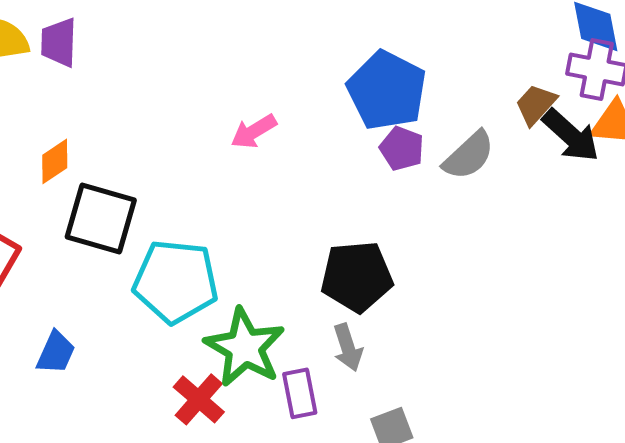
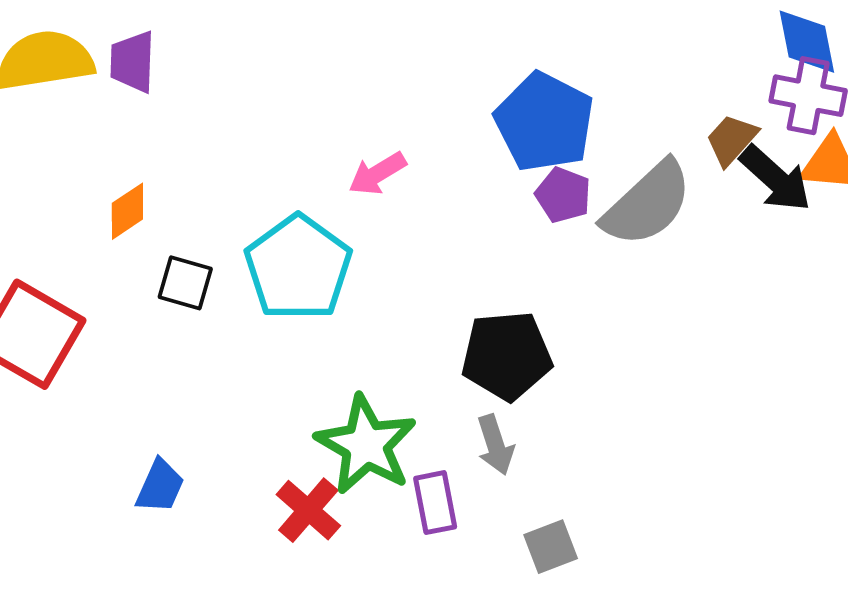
gray semicircle: (469, 155) -> (647, 204), size x1.4
black square: (101, 218) -> (185, 283), size x0.6
cyan pentagon: (176, 281) -> (298, 268), moved, turned 30
blue trapezoid: (56, 352) -> (160, 486), moved

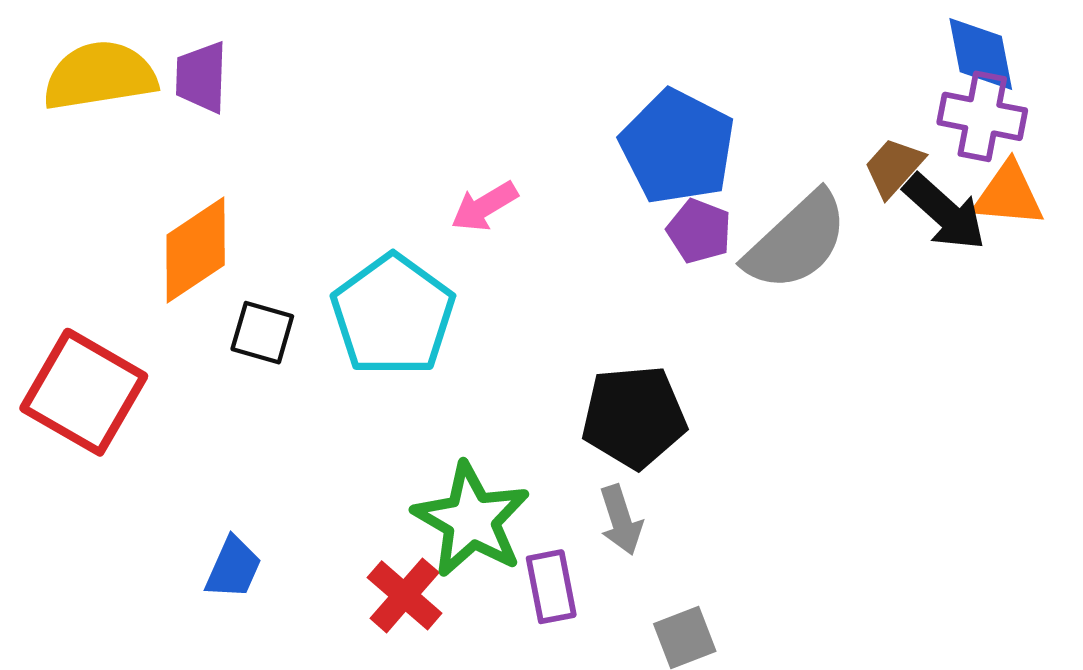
orange diamond: (127, 211) -> (196, 250), size x1.6

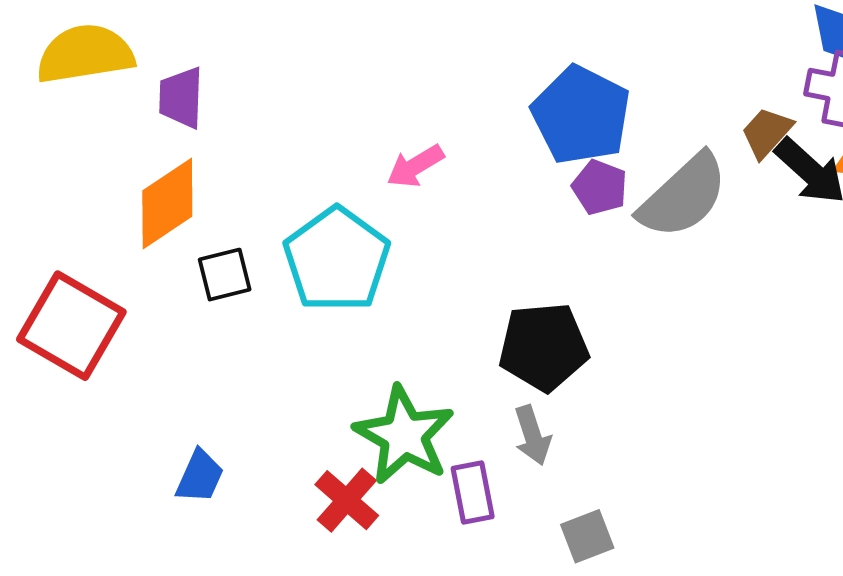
purple trapezoid: (201, 77) -> (181, 98), moved
black square: (262, 333) -> (225, 275), turned -30

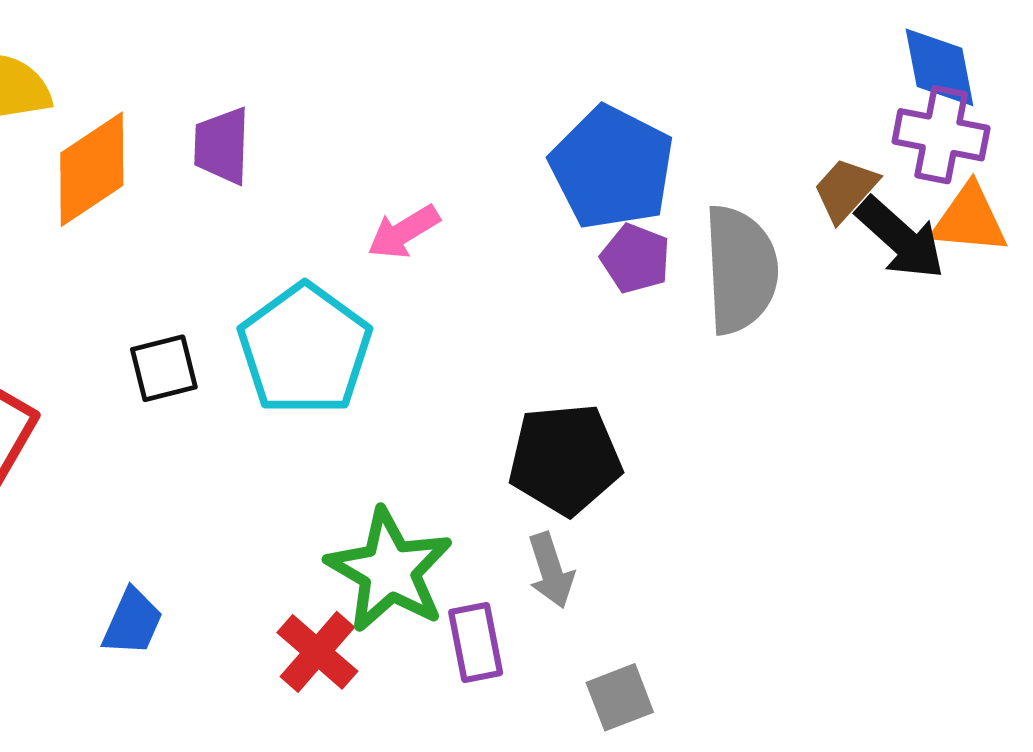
purple trapezoid: (181, 98) -> (222, 146), moved
gray semicircle: (683, 196) -> (740, 270), turned -50
orange diamond: (167, 204) -> (92, 169), moved

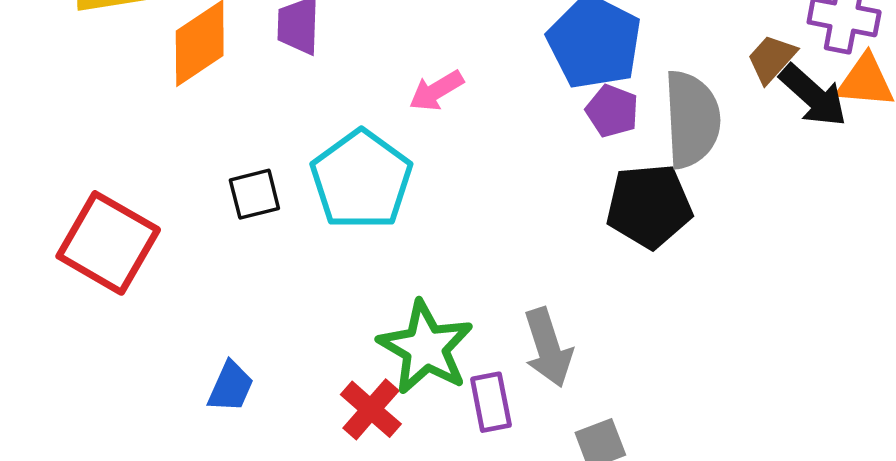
black pentagon: (565, 459) -> (649, 206), moved
gray arrow: (551, 570) -> (548, 348), size x1.4

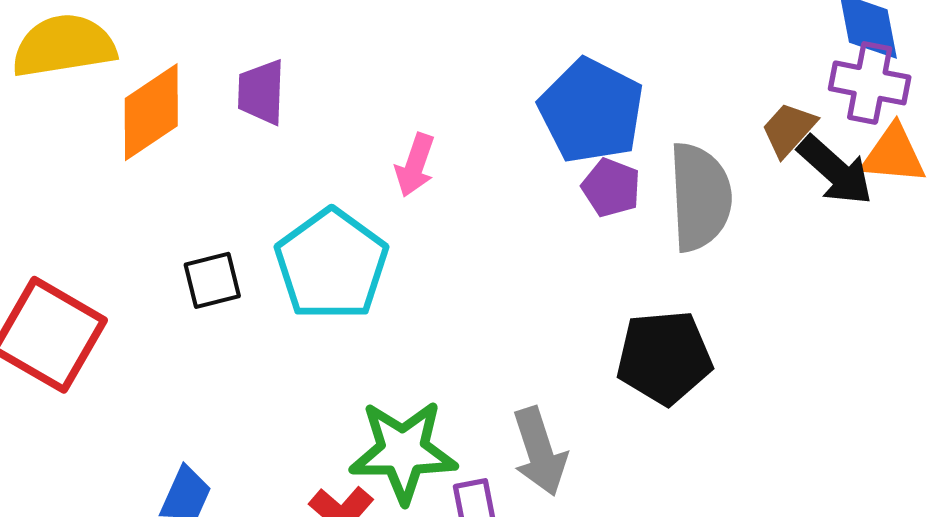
pink arrow: (436, 91) -> (415, 165), turned -40
black pentagon: (649, 206) -> (664, 357), moved
green star: (426, 348) -> (403, 451), turned -30

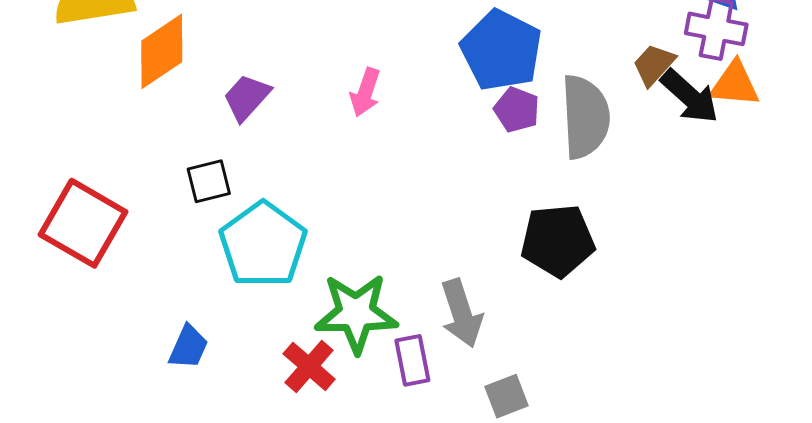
purple trapezoid: (261, 92) -> (247, 97), moved, turned 40
cyan pentagon: (332, 265) -> (263, 245), moved

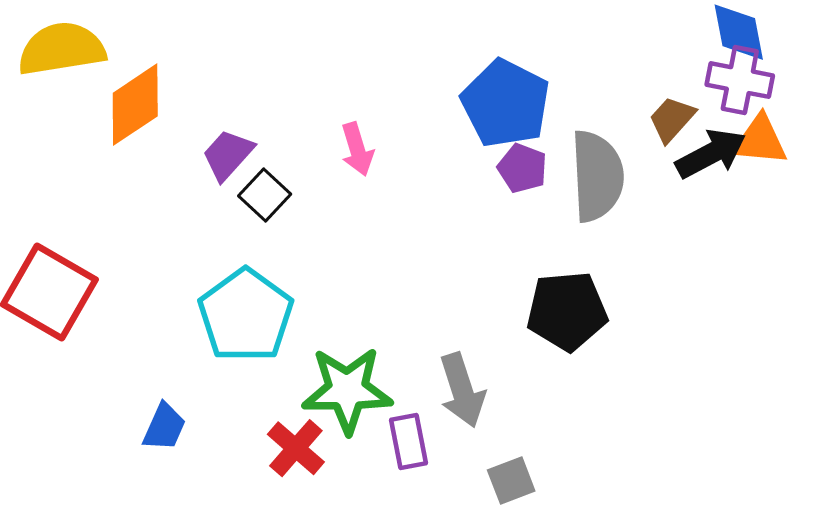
pink arrow: (365, 92) -> (357, 149), turned -36
black arrow: (690, 96) -> (711, 154), turned -70
black square: (209, 181) -> (265, 195), moved, turned -33

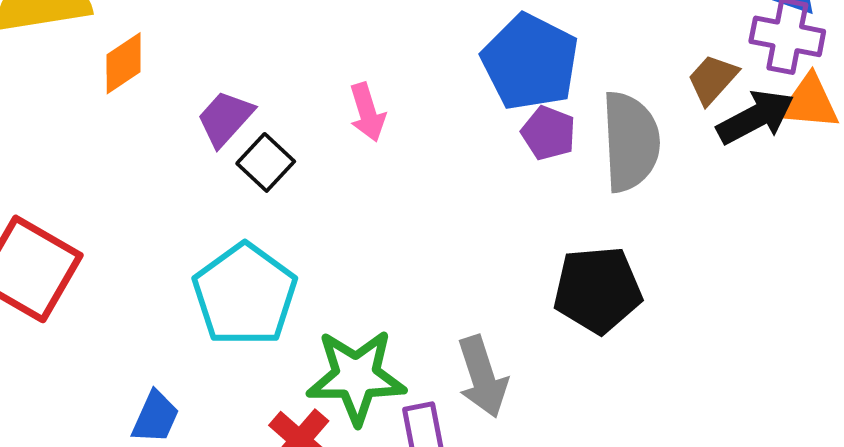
orange diamond: (135, 105) -> (124, 63), size x0.7

